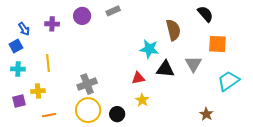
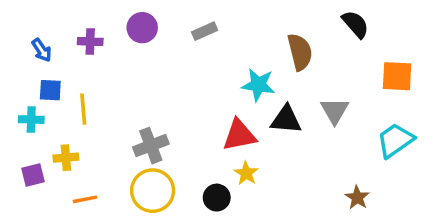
gray rectangle: (113, 11) -> (205, 31), moved
orange square: (217, 44) -> (397, 76), moved
blue square: (16, 46) -> (50, 90), moved, turned 32
red triangle: (138, 78) -> (239, 135), size x1.5
black circle: (117, 114) -> (217, 198), moved

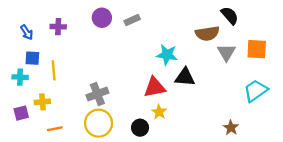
purple circle: (142, 28) -> (102, 18), moved
brown semicircle: (300, 52) -> (207, 33), moved, turned 95
gray triangle: (335, 111) -> (226, 52), moved

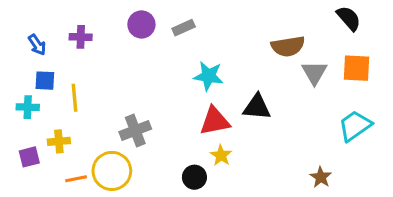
black semicircle: (230, 15) -> (349, 18), moved
cyan star: (167, 55) -> (208, 76), moved
yellow circle: (99, 123) -> (112, 171), moved

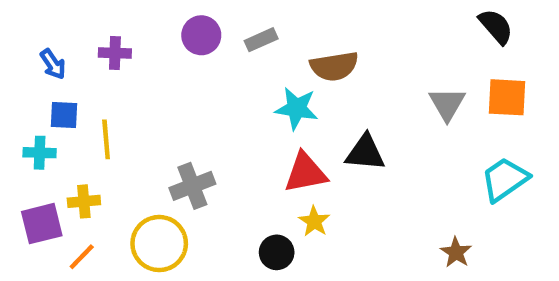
brown semicircle: (288, 46) -> (334, 66), moved
purple square: (29, 157) -> (42, 224), size x1.4
orange line: (76, 179) -> (82, 257), moved, turned -35

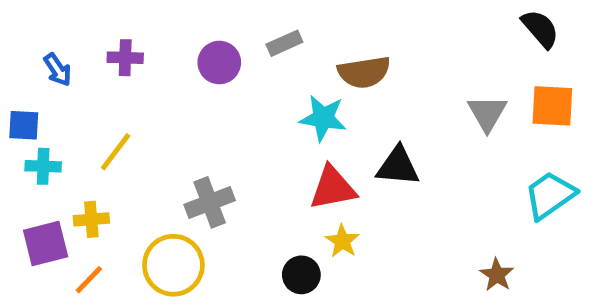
purple circle: (201, 35) -> (219, 63), moved
blue square: (64, 115) -> (24, 125), moved
yellow line: (106, 139) -> (116, 152), turned 42

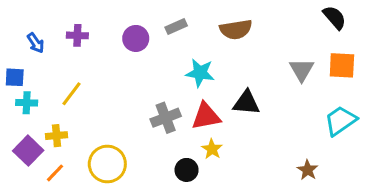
brown semicircle: (364, 72) -> (236, 29), moved
gray cross: (210, 202) -> (166, 118), moved
purple square: (46, 243) -> (28, 151), turned -32

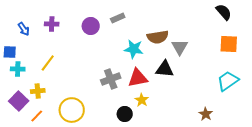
brown semicircle: (236, 29) -> (158, 37), moved
gray triangle: (302, 70) -> (180, 47), moved

